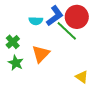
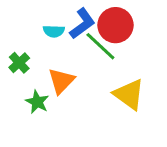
green star: (16, 63) -> (37, 102), moved
yellow triangle: (82, 77) -> (129, 94), moved, size x1.6

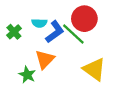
blue L-shape: (82, 24) -> (55, 32), moved
green cross: (19, 63) -> (14, 32), moved

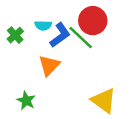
yellow triangle: (94, 69) -> (104, 101), moved
green star: (27, 75) -> (26, 101), moved

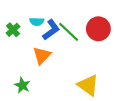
red circle: (93, 21) -> (98, 29), moved

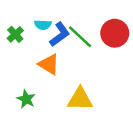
orange triangle: (42, 55) -> (49, 64), turned -42
yellow triangle: (88, 85) -> (80, 99), moved, turned -35

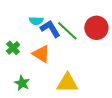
green cross: (15, 34) -> (13, 48), moved
blue L-shape: (60, 34) -> (50, 29), turned -85

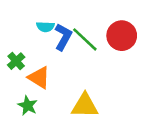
blue L-shape: (50, 29) -> (63, 37), turned 60
orange triangle: (41, 54) -> (39, 78), moved

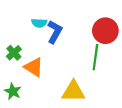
green line: (85, 39) -> (95, 57), moved, turned 55
green star: (28, 106) -> (13, 91), moved

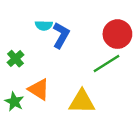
green line: (95, 57) -> (106, 64), turned 50
orange triangle: (34, 67) -> (39, 89), moved

